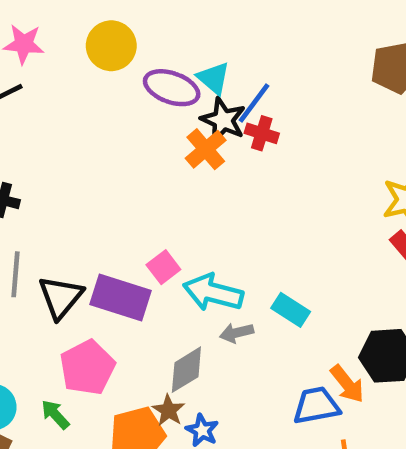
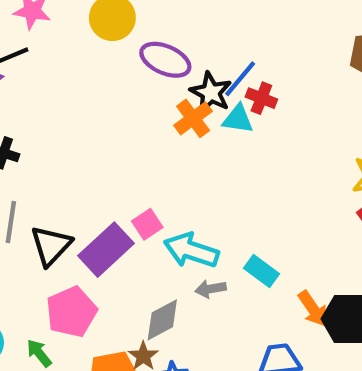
cyan triangle: (214, 78) -> (238, 119), moved, turned -36
red cross: (262, 133) -> (261, 98), moved
purple rectangle: (121, 298) -> (106, 250), turned -64
orange arrow: (347, 384) -> (313, 309), moved

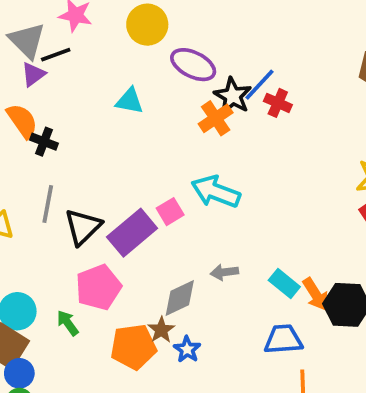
cyan triangle: (238, 119) -> (130, 101), moved
cyan arrow: (191, 250) -> (216, 192), moved
cyan rectangle: (262, 271) -> (284, 284), moved

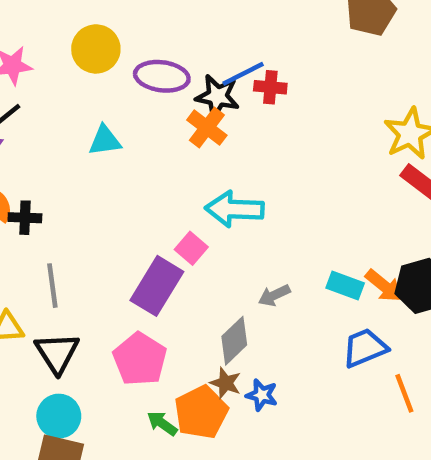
blue line: (259, 85) -> (243, 74), turned 39
black triangle: (83, 227) -> (57, 353), moved
green arrow: (68, 323) -> (162, 423), moved

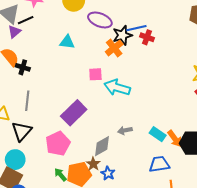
black star: (217, 96) -> (122, 35), turned 30
pink square: (191, 248) -> (95, 74), moved, turned 32

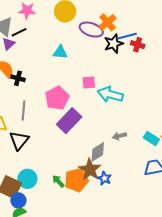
orange cross: (114, 48) -> (108, 22), moved
pink pentagon: (58, 143) -> (57, 98), moved
cyan circle: (15, 160) -> (27, 179), moved
brown star: (93, 164) -> (90, 170), size x1.6

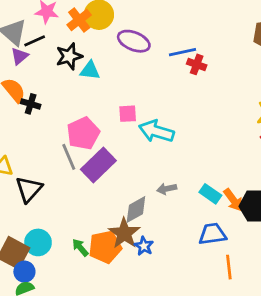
orange cross: (108, 22) -> (79, 20), moved
black star: (114, 44) -> (69, 56), moved
gray line: (23, 111) -> (69, 157), moved, turned -30

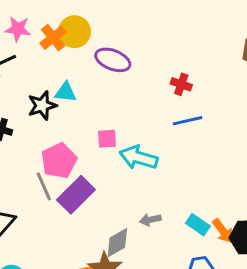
blue line: (183, 52) -> (188, 121), moved
black star: (69, 56) -> (42, 106), moved

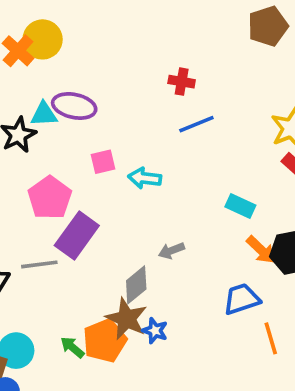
purple ellipse: (113, 60) -> (74, 106), moved
cyan arrow: (139, 157) -> (145, 178), size x0.7
gray line: (44, 186) -> (39, 264), moved, turned -64
cyan rectangle: (198, 225) -> (240, 206), moved

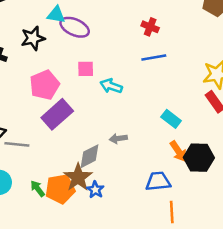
cyan triangle: (44, 114) -> (56, 15), moved
gray line: (39, 264) -> (17, 144), moved

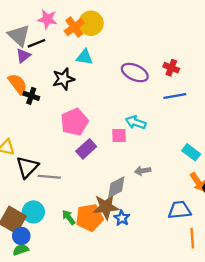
purple ellipse: (75, 27) -> (135, 73), moved
pink square: (86, 69) -> (119, 135), moved
purple rectangle: (57, 114) -> (86, 149), size x0.7
brown star: (78, 177) -> (106, 207), turned 30

